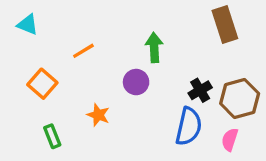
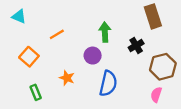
black cross: (200, 90) -> (136, 46), moved
blue semicircle: (189, 126) -> (108, 83), moved

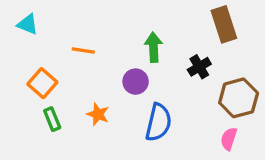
orange line: (57, 34) -> (83, 50), turned 40
green rectangle: (36, 92) -> (52, 119), moved

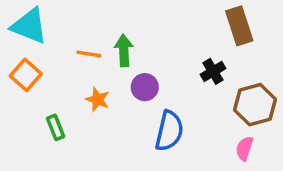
cyan triangle: (28, 24) -> (29, 26), size x1.6
green arrow: (154, 47) -> (124, 50), moved
orange square: (42, 83) -> (26, 75), moved
orange star: (98, 114) -> (98, 99), moved

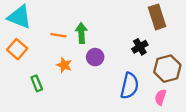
blue semicircle: (169, 131) -> (130, 86), moved

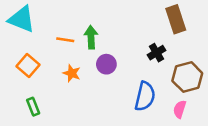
orange square: (17, 49) -> (28, 65), moved
green rectangle: (37, 83) -> (33, 107), moved

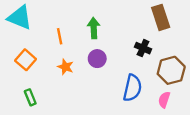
green arrow: (91, 37) -> (94, 28), moved
orange line: (65, 40) -> (60, 36), turned 70
black cross: (157, 53) -> (143, 48), turned -35

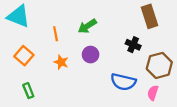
green arrow: (94, 28) -> (87, 26), turned -120
blue semicircle: (132, 88) -> (123, 82), turned 90

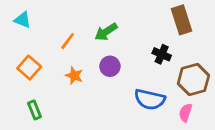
cyan triangle: (18, 16) -> (23, 20), size x0.6
orange line: (56, 34) -> (68, 41), turned 48

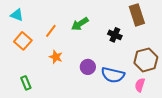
black cross: (162, 54) -> (115, 35), moved
purple circle: (110, 66) -> (88, 67), moved
orange square: (29, 68) -> (23, 41), moved

